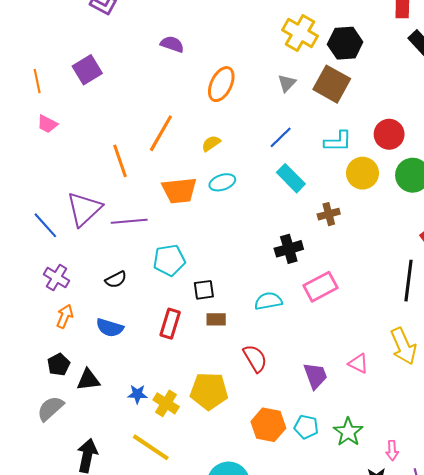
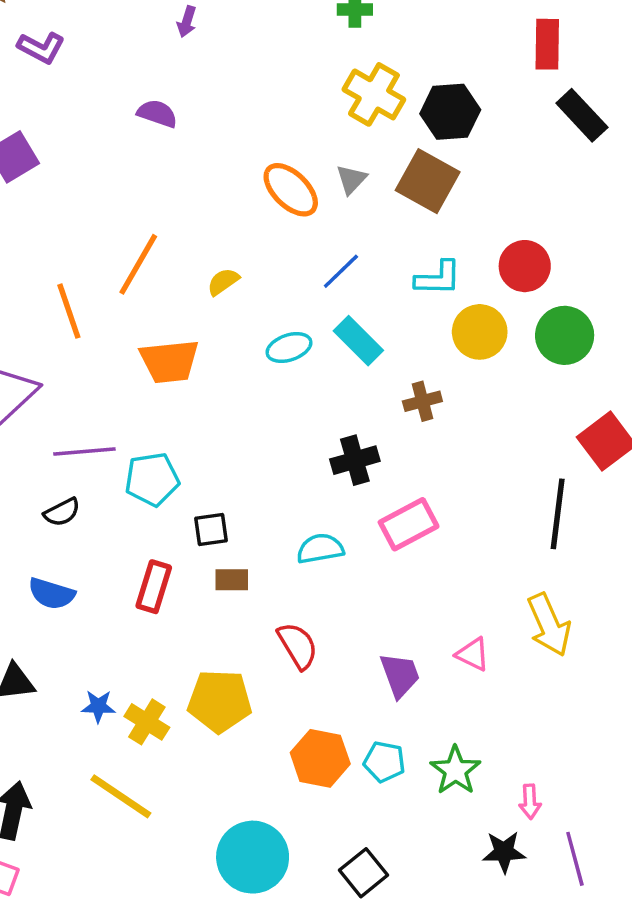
orange ellipse: (221, 84) -> (291, 190), moved, turned -72
cyan ellipse: (222, 182) -> (289, 348), moved
purple line: (129, 221) -> (84, 452), moved

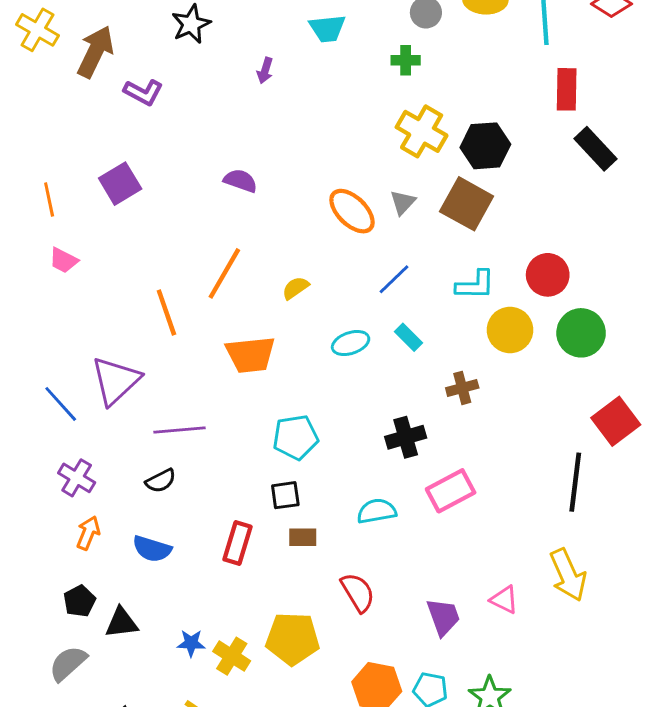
purple semicircle: (157, 114) -> (240, 181), moved
cyan rectangle: (358, 341) -> (409, 337), size x0.7
cyan pentagon: (152, 479) -> (295, 437), moved

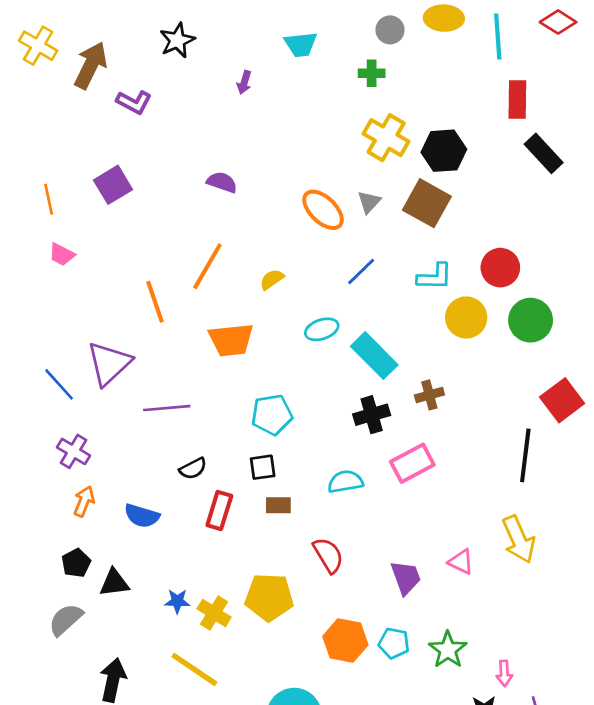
cyan rectangle: (409, 337) -> (374, 356), moved, size x1.8
brown cross: (462, 388) -> (429, 395), moved
black semicircle: (161, 481) -> (193, 469), moved

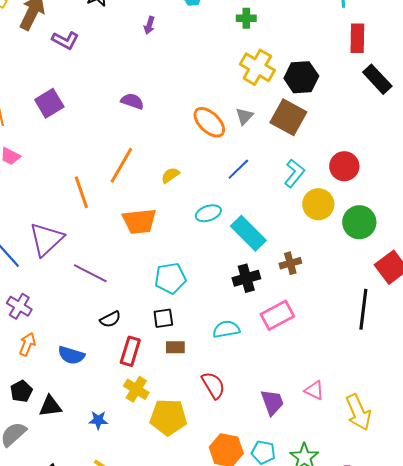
cyan L-shape: (435, 277) -> (294, 173), turned -52
green circle: (531, 320) -> (359, 222), moved
purple line: (167, 408) -> (90, 273), turned 32
yellow arrow: (519, 539) -> (358, 412), moved
yellow cross: (214, 613) -> (136, 389), moved

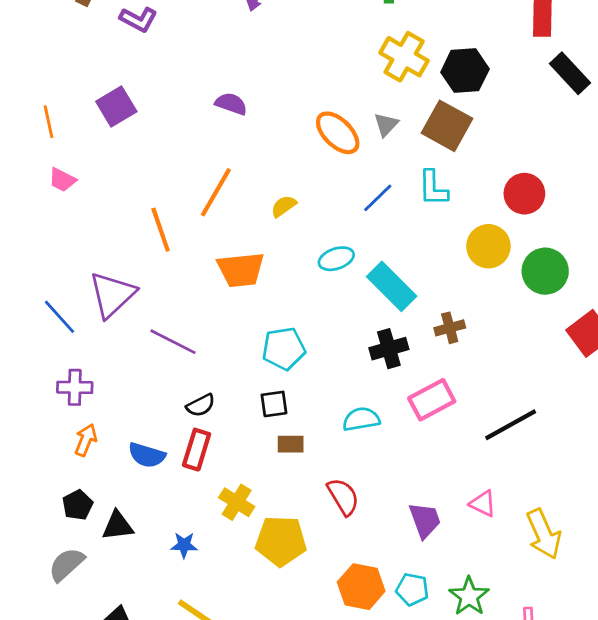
cyan L-shape: (294, 173) -> (433, 188), moved, turned 140
purple cross: (19, 306) -> (75, 387), turned -30
black line: (363, 309) -> (511, 425), moved, turned 54
red rectangle: (130, 351) -> (197, 450), moved

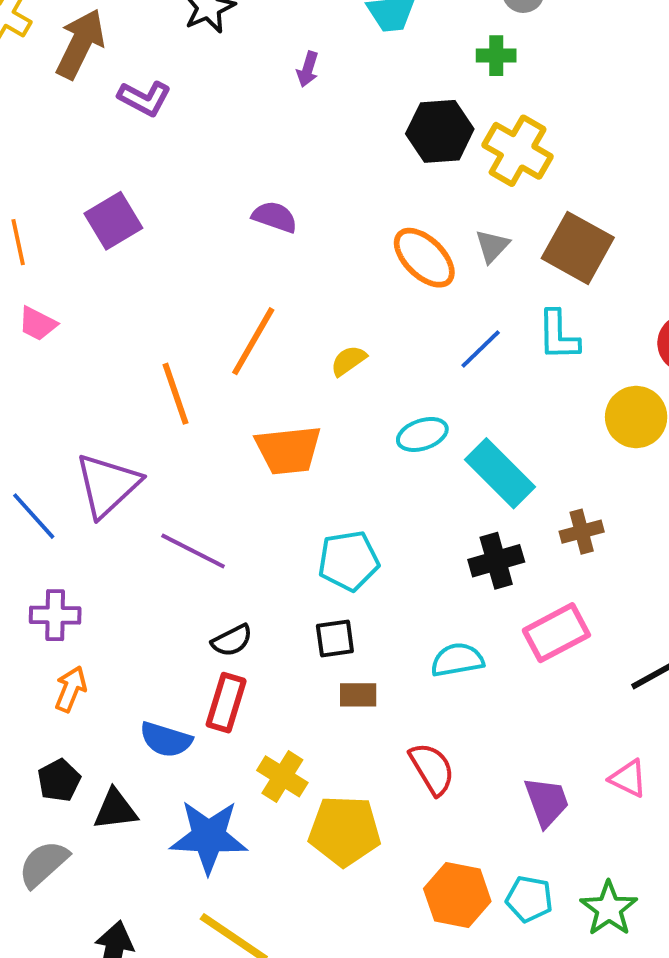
black hexagon: (465, 71) -> (440, 131), moved
blue semicircle: (147, 455) -> (166, 740), moved
blue star: (184, 545) -> (209, 837), size x2.0

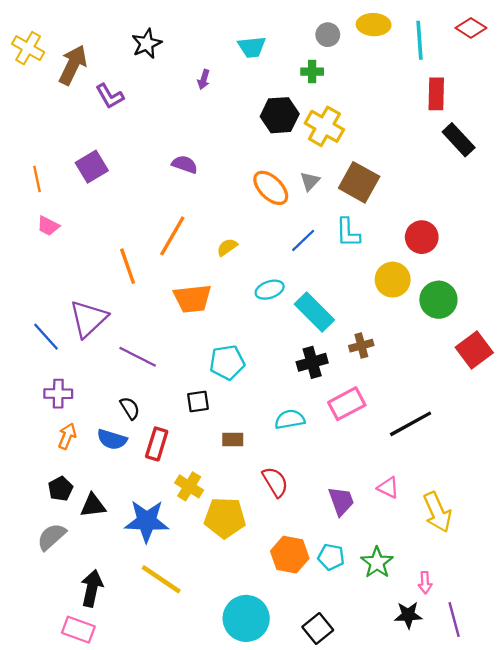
purple L-shape: (144, 98) -> (110, 96), turned 32
black square: (335, 639) -> (198, 401), moved
black semicircle: (232, 640) -> (130, 408), moved, turned -95
blue semicircle: (166, 740) -> (112, 439), moved

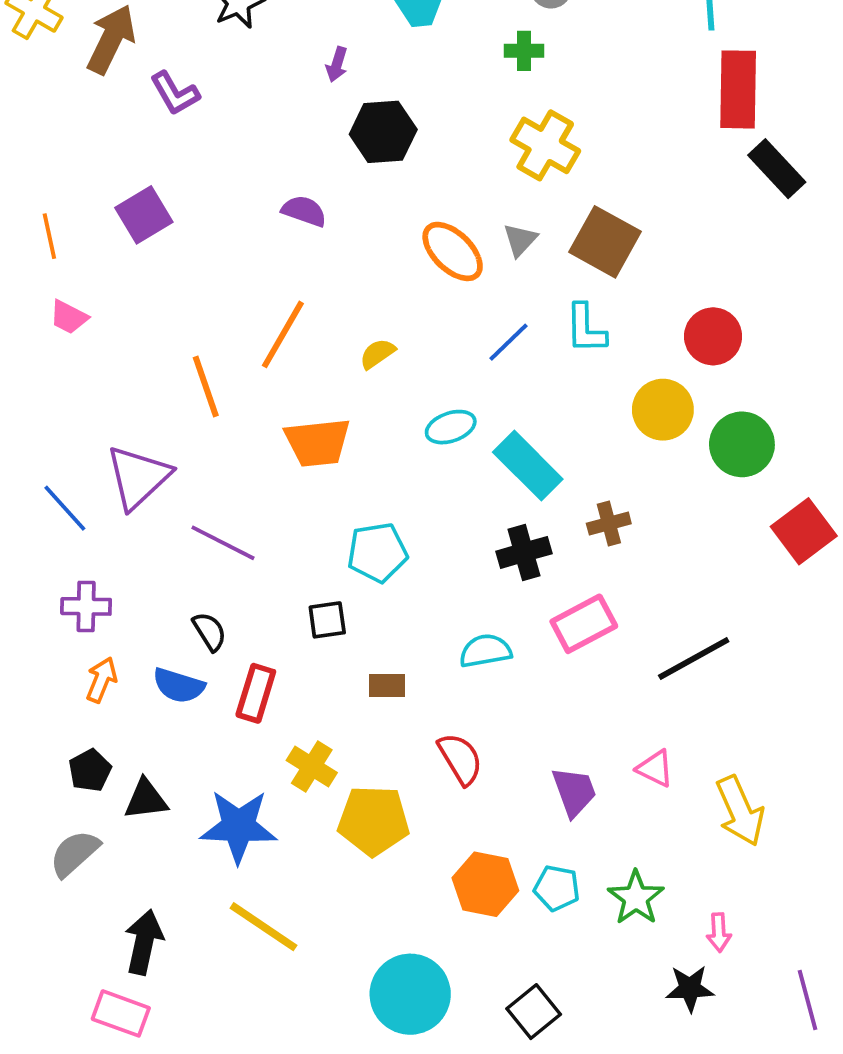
red rectangle: (436, 94) -> (738, 89), size x1.4
black hexagon: (280, 115) -> (383, 132), moved
purple line: (454, 620) -> (808, 1000), moved

